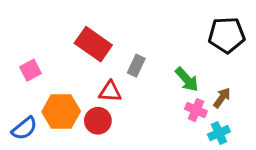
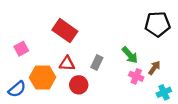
gray rectangle: (136, 66) -> (97, 62), moved
red triangle: (110, 92) -> (67, 64), moved
red circle: (98, 121) -> (79, 85), moved
cyan cross: (219, 133) -> (164, 92), moved

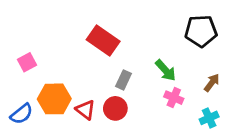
red rectangle: (65, 31) -> (103, 40), moved
red triangle: (67, 64) -> (85, 110), moved, turned 35
brown arrow: (154, 68) -> (212, 83), moved
red circle: (79, 85) -> (115, 108), moved

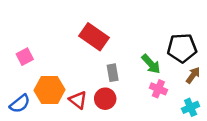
black pentagon: (201, 31) -> (182, 48), moved
gray rectangle: (123, 80) -> (113, 73), turned -35

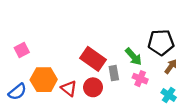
red rectangle: (94, 37) -> (93, 59), moved
gray rectangle: (113, 73) -> (114, 73), moved
cyan cross: (191, 107) -> (169, 95), turned -32

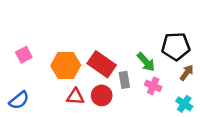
orange hexagon: (44, 80) -> (66, 66), moved
red triangle: (69, 88) -> (75, 97), turned -35

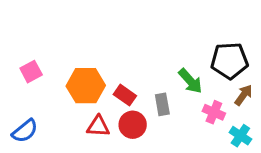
red rectangle: (102, 64) -> (125, 95), moved, size x0.6
pink cross: (153, 86) -> (214, 112), moved

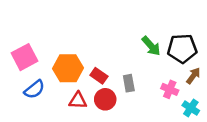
pink square: (31, 72) -> (25, 57), size x1.5
green arrow: (190, 81) -> (151, 46), moved
blue semicircle: (25, 131) -> (34, 89), moved

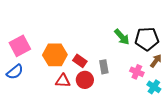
blue semicircle: (34, 89) -> (15, 72), moved

